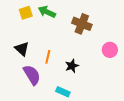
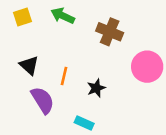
yellow square: (26, 13) -> (22, 17), moved
pink circle: (110, 50) -> (147, 67), size x1.5

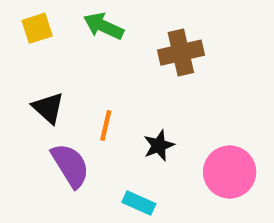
brown cross: (110, 32) -> (181, 53), turned -35
pink circle: (147, 67) -> (230, 172), moved

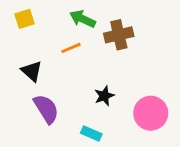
green arrow: (103, 26) -> (83, 19), moved
orange line: (106, 126) -> (71, 48), moved, turned 54

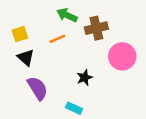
yellow square: (24, 19) -> (20, 34), moved
pink circle: (151, 113) -> (122, 56), moved

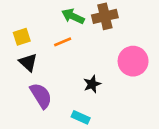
brown cross: (96, 28) -> (105, 16), moved

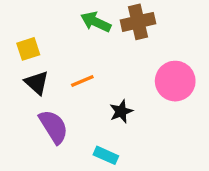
orange line: (63, 42) -> (82, 81), moved

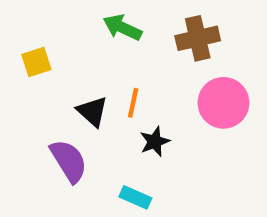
brown cross: (138, 22) -> (198, 38), moved
orange line: (82, 81) -> (133, 103), moved, turned -55
black triangle: (37, 83) -> (92, 111), moved

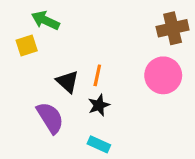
green arrow: (122, 28) -> (45, 20), moved
brown cross: (198, 38) -> (173, 28), moved
black star: (155, 142) -> (99, 105), moved

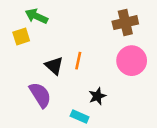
brown cross: (173, 28) -> (125, 23), moved
black star: (99, 105) -> (97, 96), moved

